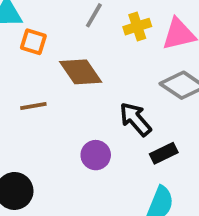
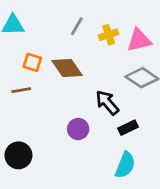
orange square: (33, 42) -> (32, 62), moved
brown line: (33, 106) -> (21, 90), moved

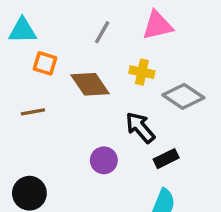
yellow cross: (109, 35) -> (142, 72), moved, turned 30
pink triangle: (139, 40) -> (157, 25), moved
orange square: (32, 62) -> (45, 63), moved

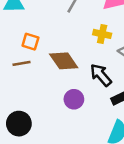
orange square: (45, 63) -> (30, 42), moved
brown diamond: (90, 84) -> (64, 61), moved

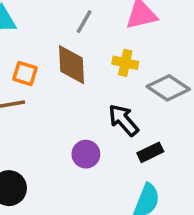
brown diamond: (64, 61) -> (72, 65), moved, turned 32

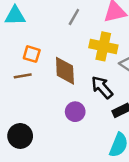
yellow cross: (125, 63) -> (103, 46), size x1.5
brown diamond: (72, 65) -> (65, 71), moved

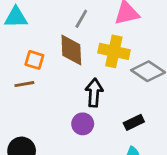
brown diamond: (65, 71) -> (71, 50), moved
black arrow: (102, 87) -> (94, 93), moved, turned 45

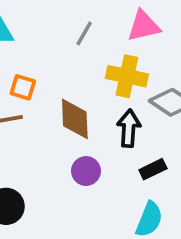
brown diamond: (71, 50) -> (75, 119), moved
black arrow: (94, 93) -> (129, 128), moved

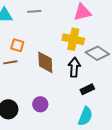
gray line: (84, 33) -> (34, 11), moved, turned 56
purple circle: (86, 171) -> (40, 104), moved

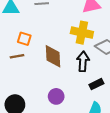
purple circle: (40, 104) -> (56, 96), moved

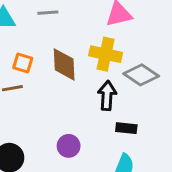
brown diamond: (53, 56) -> (64, 64), moved
black rectangle: (96, 84) -> (126, 128), turned 32

